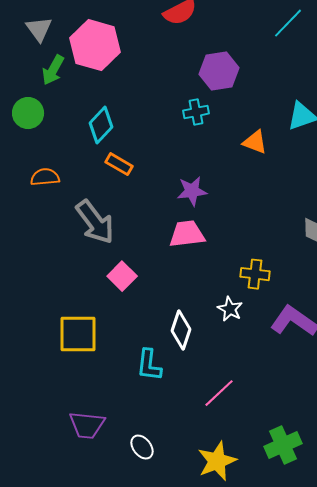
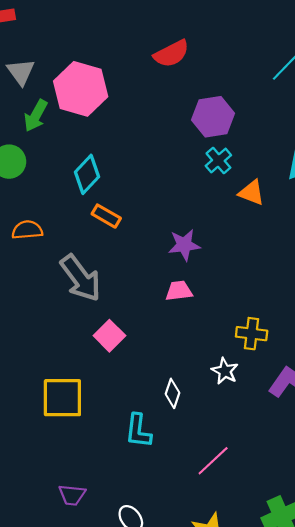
cyan cross: (196, 112) -> (218, 161), moved, turned -30
pink trapezoid: (187, 234) -> (179, 291), size x0.7
white diamond: (181, 330) -> (172, 393), size x0.7
purple trapezoid: (87, 425) -> (72, 495), size x0.7

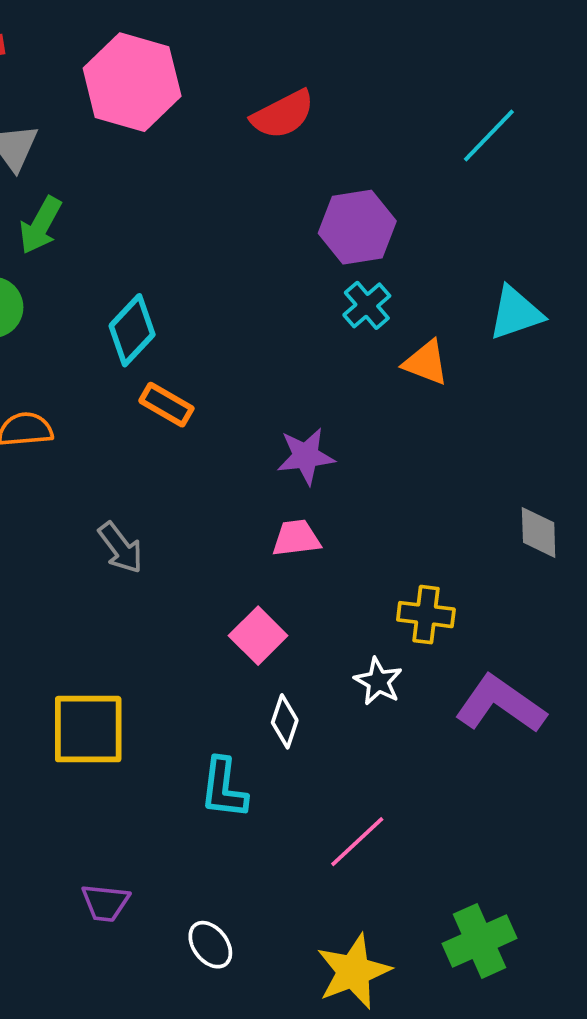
pink hexagon: (81, 89) -> (132, 82), moved
gray arrow: (81, 278) -> (121, 548), moved, size x0.6
pink square: (109, 336) -> (258, 636), moved

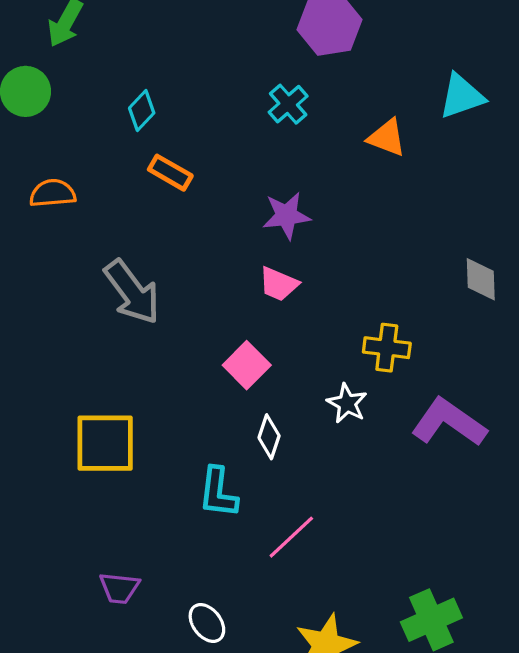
cyan cross: (367, 305) -> (288, 104), moved
cyan diamond: (132, 330) -> (142, 111), size x0.7
pink trapezoid: (296, 538) -> (279, 284), turned -150
gray arrow: (121, 548) -> (132, 292), size x1.5
pink line: (357, 842) -> (291, 537), moved

